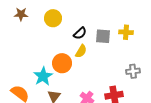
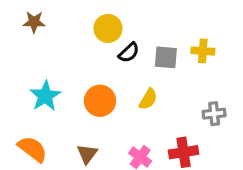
yellow circle: (53, 18) -> (108, 28), moved
yellow semicircle: (81, 51) -> (148, 99), moved
cyan star: (43, 76) -> (45, 96), moved

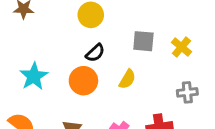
yellow cross: (203, 51) -> (181, 47), moved, turned 36
black semicircle: (129, 53) -> (95, 53), moved

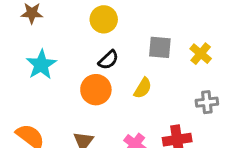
cyan star: (34, 76) -> (41, 65), moved

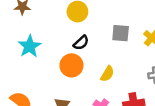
yellow semicircle: (143, 88) -> (107, 74), moved

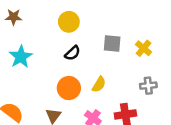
orange circle: (71, 65) -> (69, 88), moved

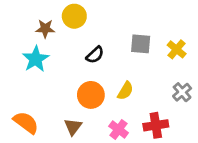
brown star: (13, 17) -> (45, 29), moved
yellow circle: (69, 22) -> (74, 16), moved
gray cross: (148, 86) -> (182, 92), turned -35

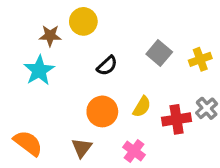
gray square: (141, 44) -> (159, 53), turned 35
yellow cross: (177, 49) -> (200, 59), turned 30
red cross: (156, 125) -> (177, 119), moved

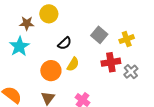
yellow semicircle: (142, 107) -> (73, 64), moved
orange circle: (102, 111) -> (51, 71), moved
red cross: (177, 119) -> (111, 62), moved

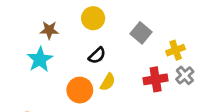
yellow circle: (49, 14) -> (93, 18), moved
gray square: (99, 35) -> (141, 33), moved
gray cross: (131, 72) -> (185, 75), moved

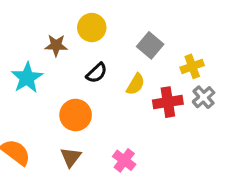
brown star: (49, 30) -> (56, 45), moved
yellow semicircle: (108, 82) -> (135, 84), moved

